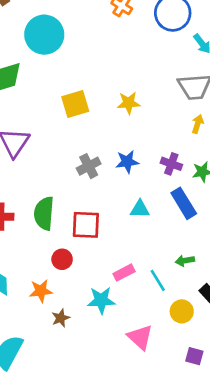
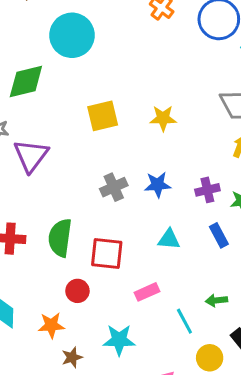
purple cross: (171, 164) -> (207, 190), turned -36
blue rectangle: (184, 203) -> (219, 235), size x0.7
pink rectangle: (124, 273) -> (147, 292), moved

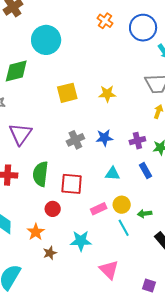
purple triangle: (31, 156) -> (20, 134), moved
orange star: (51, 325) -> (36, 232), turned -30
yellow circle: (210, 358) -> (122, 205), moved

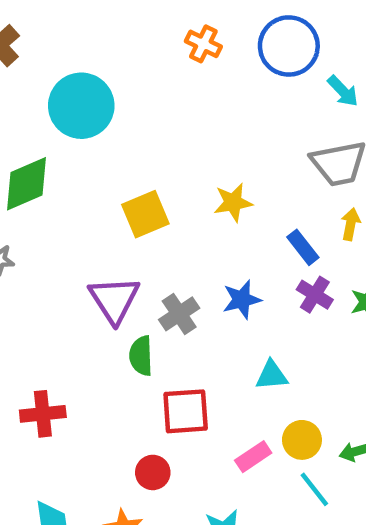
purple triangle: (20, 134) -> (114, 300), moved
purple cross: (137, 141) -> (315, 295), turned -35
blue rectangle: (146, 171) -> (303, 247), moved
green semicircle: (41, 174) -> (141, 356), moved, size x0.7

